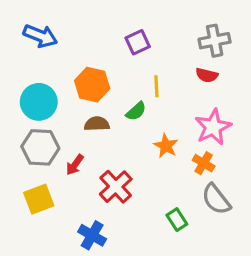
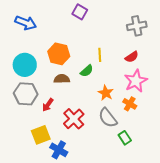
purple square: (138, 42) -> (80, 12), moved, turned -35
red semicircle: (207, 75) -> (132, 57), moved, turned -48
yellow square: (39, 199) -> (41, 135), moved
gray semicircle: (216, 199) -> (108, 118), moved
green rectangle: (177, 220) -> (125, 138), moved

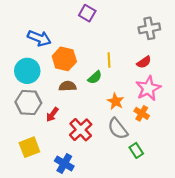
blue arrow: (26, 23) -> (39, 38), moved
yellow square: (41, 135) -> (29, 147), moved

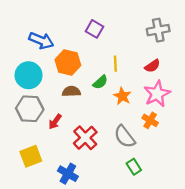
purple square: (87, 13) -> (95, 29), moved
orange star: (116, 101) -> (122, 96), moved
green rectangle: (136, 150) -> (134, 167), moved

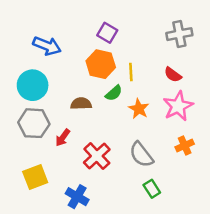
orange hexagon: (68, 63) -> (101, 64), moved
red semicircle: (152, 66) -> (173, 75), turned 70
orange cross: (150, 120) -> (185, 145), moved, turned 35

